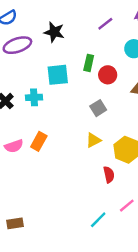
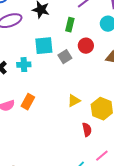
green rectangle: (89, 63) -> (70, 25), moved
gray square: (98, 108) -> (65, 57), moved

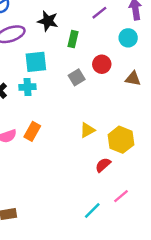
green rectangle: (70, 25) -> (73, 39), moved
cyan square: (44, 46) -> (36, 62), moved
red semicircle: (87, 130) -> (103, 165), turned -120

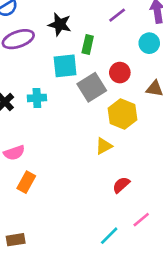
cyan square: (36, 62) -> (65, 66), moved
gray square: (77, 77) -> (92, 87), size x1.5
orange rectangle: (32, 131) -> (26, 182), moved
yellow hexagon: (121, 140) -> (123, 114), moved

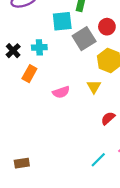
yellow triangle: (104, 146) -> (94, 87), turned -32
pink semicircle: (14, 153) -> (61, 92), moved
orange rectangle: (26, 182) -> (29, 74), moved

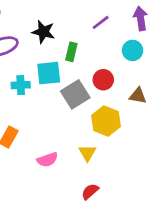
cyan cross: (39, 47) -> (21, 85), moved
red semicircle: (108, 118) -> (90, 192), moved

